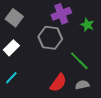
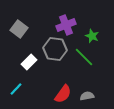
white rectangle: (11, 48) -> (29, 62), moved
green line: (79, 61) -> (84, 57), moved

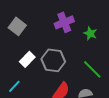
gray hexagon: (55, 49) -> (53, 60), moved
green line: (84, 57) -> (92, 69), moved

